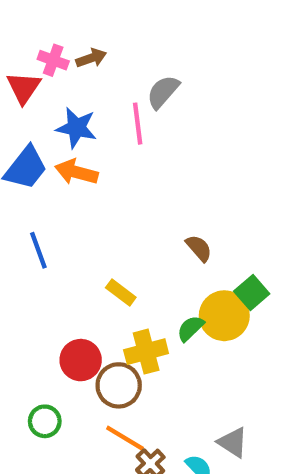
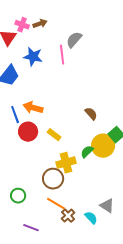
orange arrow: (76, 172) -> (33, 108), moved
red circle: (81, 360) -> (28, 132), moved

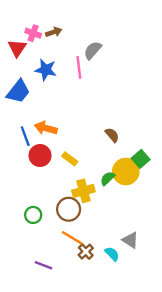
green circle: (18, 196) -> (33, 215), moved

